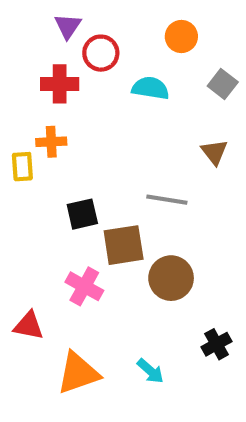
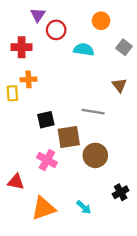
red cross: (60, 84) -> (22, 47), moved

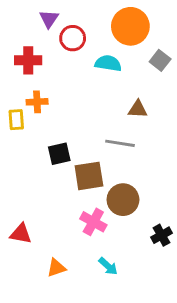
orange circle: (101, 21) -> (130, 26), size x1.6
brown triangle: (119, 85) -> (138, 109), moved, turned -49
pink cross: (47, 160) -> (93, 222), moved
black cross: (121, 192) -> (161, 235), moved
orange triangle: (43, 208) -> (56, 268), size x0.6

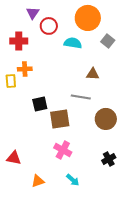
brown circle: (123, 200) -> (106, 119), moved

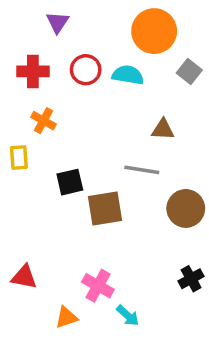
red circle: (49, 26) -> (86, 70), moved
orange cross: (25, 69) -> (44, 121), turned 32
yellow rectangle: (11, 81) -> (19, 158), moved
pink cross: (63, 150) -> (98, 286), moved

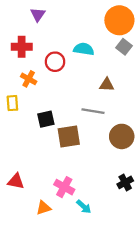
orange circle: (154, 31) -> (119, 20), moved
red circle: (86, 70) -> (55, 62), moved

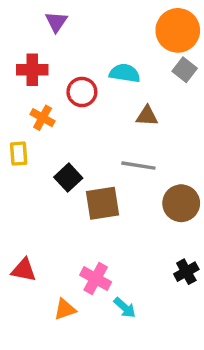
brown triangle: (107, 85) -> (147, 116), moved
black square: (46, 119) -> (68, 178), turned -30

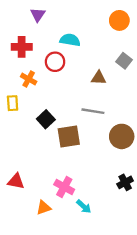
orange circle: (178, 30) -> (119, 20), size x0.7
gray square: (185, 70) -> (124, 61), moved
cyan semicircle: (125, 73) -> (70, 40), moved

